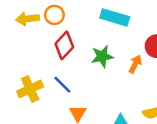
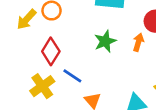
yellow arrow: (27, 19) -> (26, 19), turned -30
red diamond: (64, 45) -> (51, 51), moved

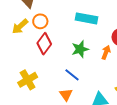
red diamond: (51, 51) -> (44, 44), moved
blue line: (72, 76) -> (72, 75), moved

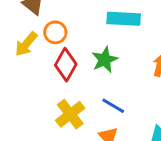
green star: (80, 49) -> (105, 60), moved
yellow cross: (28, 80) -> (70, 114), moved

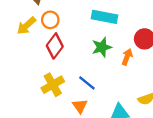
green star: (105, 60) -> (102, 47), moved

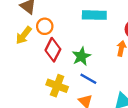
green star: (102, 47) -> (81, 56), moved
yellow cross: (53, 85) -> (57, 86), turned -30

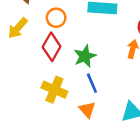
orange circle: (45, 26) -> (56, 18), moved
blue line: (88, 79) -> (92, 83), turned 35

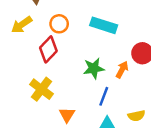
green star: (85, 56) -> (94, 68), moved
blue line: (92, 83) -> (104, 96), moved, turned 30

